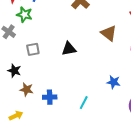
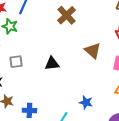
blue star: (113, 82) -> (86, 102), moved

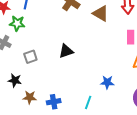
brown triangle: (93, 51) -> (101, 13), moved

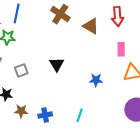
black triangle: (66, 51) -> (57, 64), turned -42
blue star: (107, 82) -> (96, 80), moved

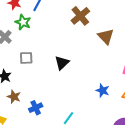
blue star: (96, 80) -> (103, 91), moved
blue cross: (45, 115) -> (36, 108), turned -32

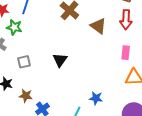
blue star: (103, 91) -> (96, 98), moved
brown star: (14, 97) -> (26, 96), moved

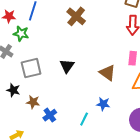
brown triangle: (98, 26) -> (107, 73), moved
gray square: (24, 62) -> (31, 68), size x1.5

